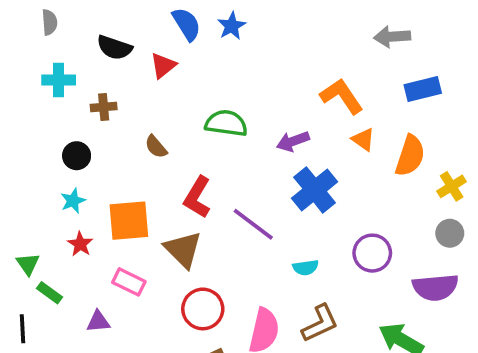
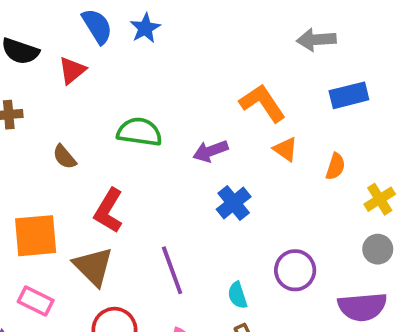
orange semicircle: (410, 156) -> (335, 166), size x0.6
blue cross: (315, 190) -> (234, 203), size x0.7
purple line: (253, 224) -> (172, 270), moved, turned 33
cyan semicircle: (306, 267) -> (237, 295), moved, turned 80

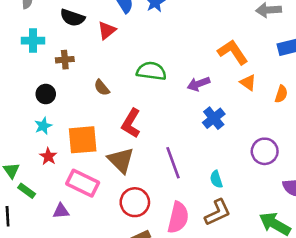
purple circle: (295, 270) -> (265, 151), moved
pink rectangle: (36, 301) -> (83, 183), size x1.4

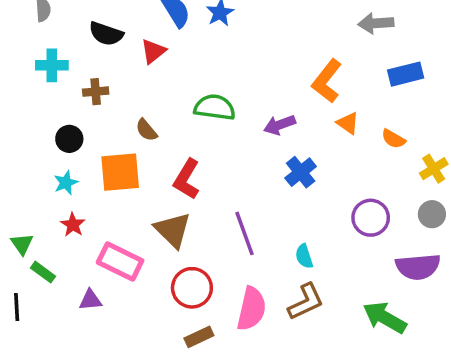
orange L-shape: (233, 52) -> (327, 81), turned -108
orange semicircle: (281, 94) -> (393, 139), turned 102
orange square: (83, 140) -> (120, 172), moved

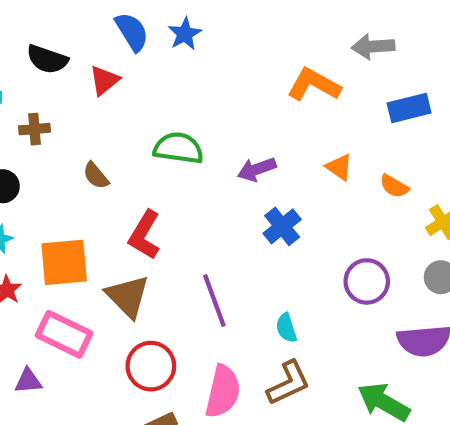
orange L-shape: (327, 81) -> (314, 85), moved, turned 81
orange square: (120, 172) -> (64, 262), moved

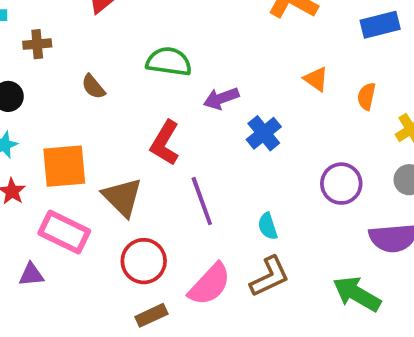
purple arrow: (257, 169) -> (221, 98), moved
orange semicircle: (394, 186) -> (366, 96), turned 72
red L-shape: (145, 235) -> (165, 143), moved
pink semicircle: (223, 391) -> (210, 284), turned 30

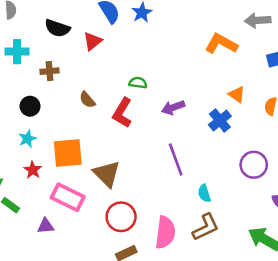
green semicircle: (169, 62) -> (138, 83), size x0.6
blue cross: (264, 133) -> (220, 121), moved
red L-shape: (165, 143) -> (122, 113), moved
purple line: (202, 201) -> (176, 160), moved
pink semicircle: (210, 284) -> (165, 232), turned -36

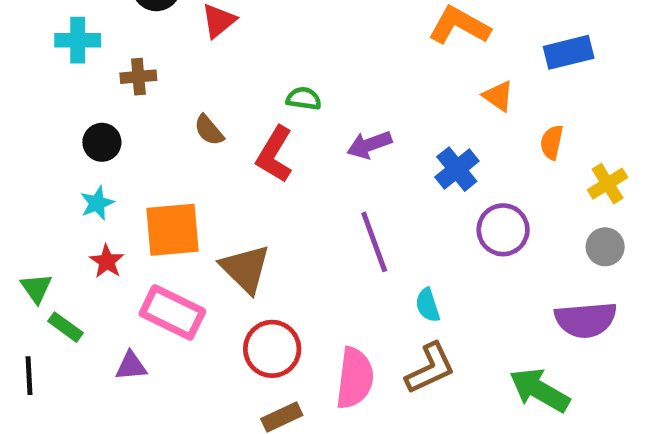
orange triangle: (237, 95) -> (498, 96), moved
purple circle: (254, 165) -> (503, 230), moved

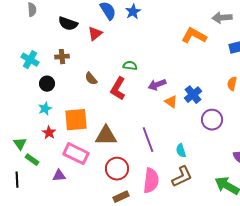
cyan cross: (78, 40) -> (30, 60), moved, turned 30
orange triangle: (498, 96) -> (171, 102), moved
purple line: (374, 242) -> (148, 140), moved
brown triangle: (245, 269) -> (106, 136), turned -45

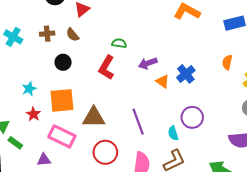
brown semicircle: (91, 79) -> (73, 35), moved
black circle: (47, 84) -> (63, 62), moved
purple circle: (212, 120) -> (192, 117), moved

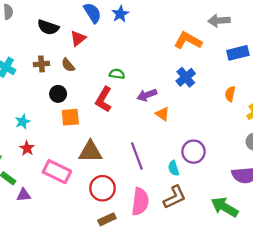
blue cross: (186, 74) -> (186, 77), moved
orange square: (62, 100) -> (70, 117), moved, size x0.7
purple triangle: (44, 160) -> (24, 195), moved

